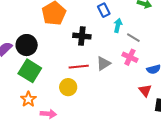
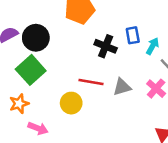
blue rectangle: (104, 10) -> (133, 35), moved

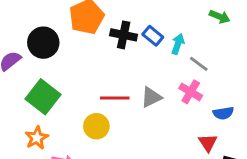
blue rectangle: (133, 35) -> (153, 36), turned -30
black circle: (36, 38) -> (43, 43), moved
black cross: (106, 46) -> (124, 35), moved

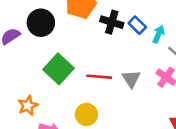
green square: (43, 97) -> (58, 69), moved
gray triangle: (151, 97) -> (131, 79), turned -42
yellow circle: (96, 126) -> (86, 114), moved

